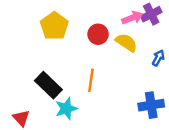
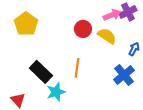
yellow pentagon: (54, 26) -> (26, 24), moved
blue cross: (151, 105) -> (124, 75), moved, turned -30

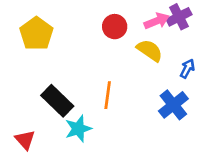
red circle: (83, 29) -> (115, 27), moved

